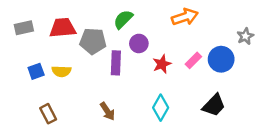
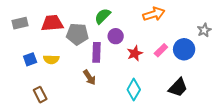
brown arrow: (107, 111) -> (89, 77), moved

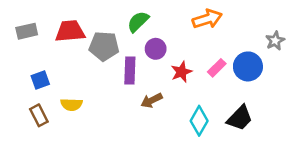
yellow semicircle: (51, 59) -> (71, 104), moved
brown arrow: (89, 77) -> (152, 100), moved, turned 98
cyan diamond: (134, 90) -> (199, 121), moved
brown rectangle: (40, 95) -> (39, 115), moved

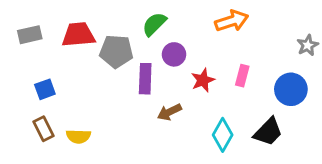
blue circle: (248, 66) -> (291, 89), moved
pink rectangle: (217, 68) -> (242, 76), turned -30
yellow semicircle: (71, 104) -> (78, 136), moved

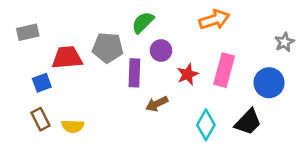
red trapezoid: (78, 35) -> (67, 58), moved
pink rectangle: (242, 76) -> (224, 70), size x1.6

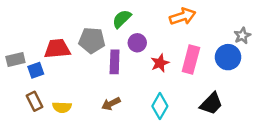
gray rectangle: (28, 32) -> (15, 59), moved
blue circle: (269, 83) -> (228, 57), moved
brown arrow: (157, 104) -> (111, 104), moved
cyan diamond: (206, 125) -> (160, 106), moved

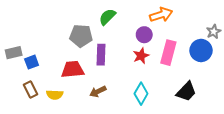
purple circle: (137, 43) -> (144, 35), moved
red trapezoid: (57, 49) -> (73, 69), moved

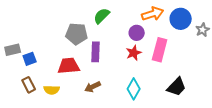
blue circle: (201, 50) -> (181, 19), moved

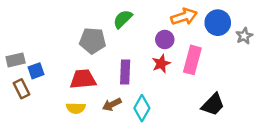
purple rectangle: (96, 52) -> (125, 72), moved
brown rectangle: (29, 85) -> (22, 89), moved
cyan diamond: (134, 89) -> (142, 108), moved
yellow semicircle: (52, 90) -> (76, 108), moved

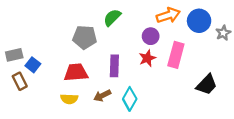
blue square: (36, 71) -> (33, 65), turned -32
black trapezoid: (213, 104) -> (207, 85), moved

